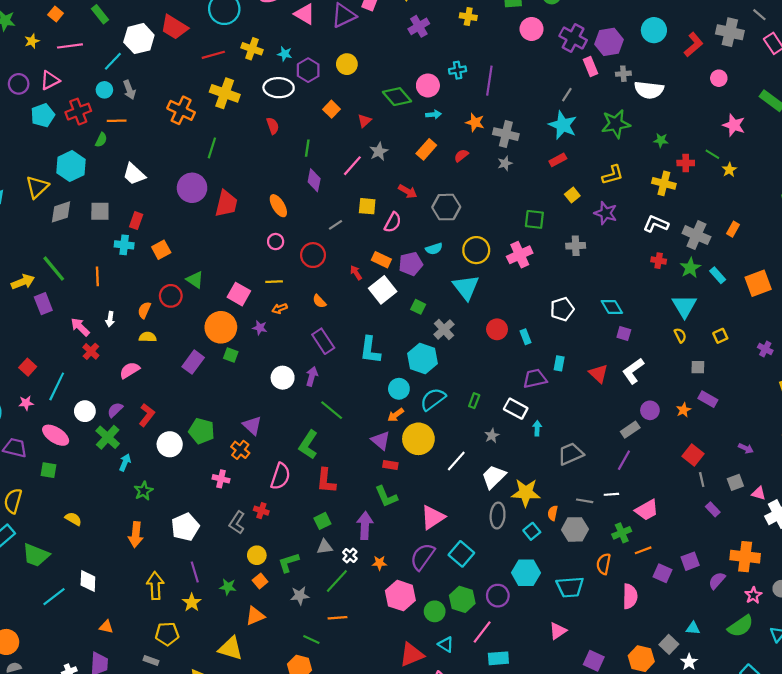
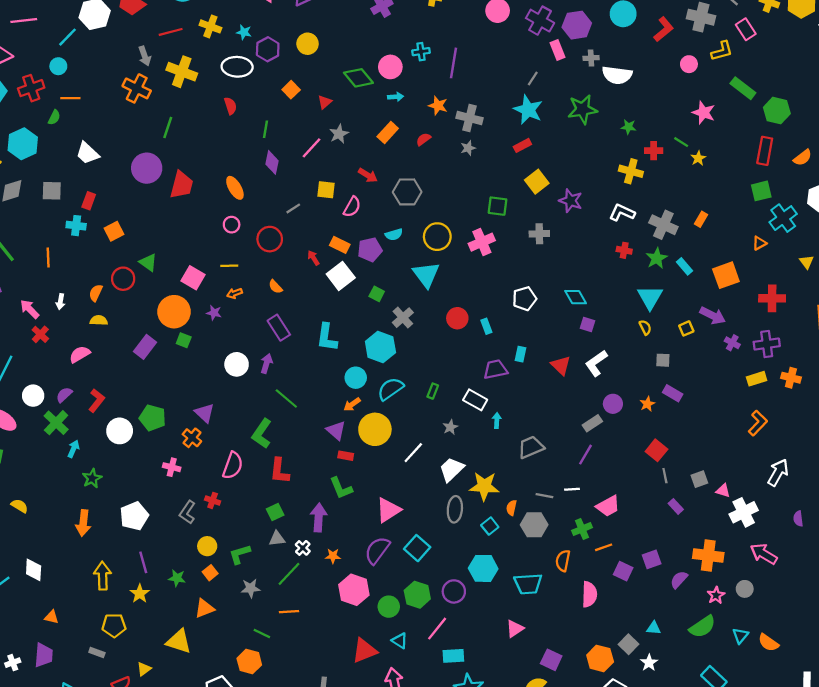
gray arrow: (129, 90) -> (145, 56), moved
yellow L-shape: (613, 175) -> (722, 51), moved
yellow square: (572, 195) -> (537, 182), size x1.5
purple arrow: (746, 448) -> (713, 316), moved, size x1.6

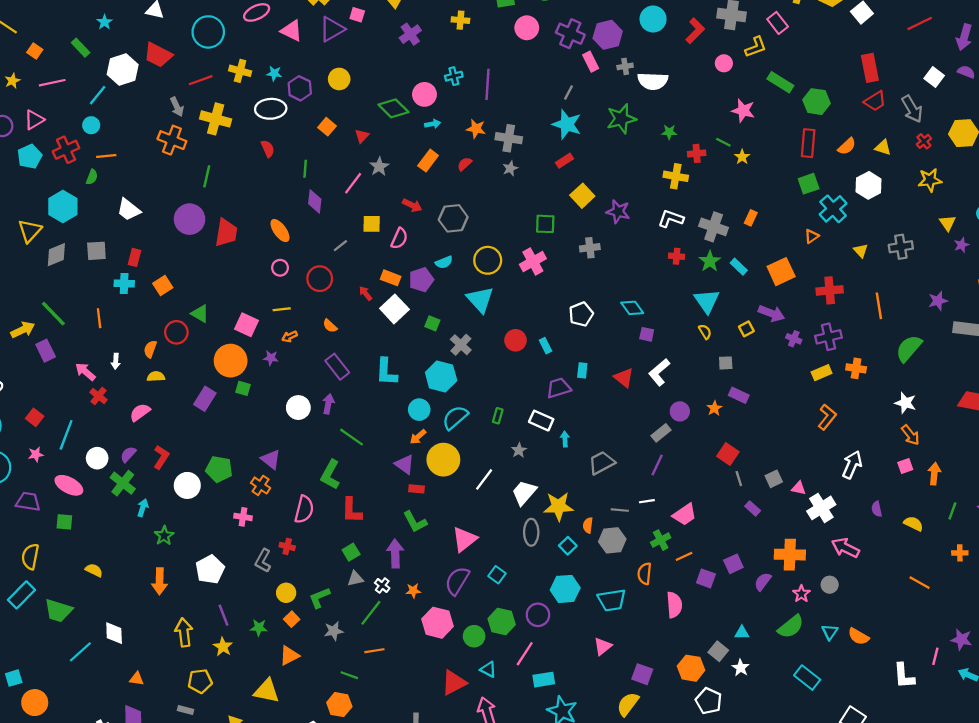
cyan square: (417, 548) -> (497, 575), size x0.7

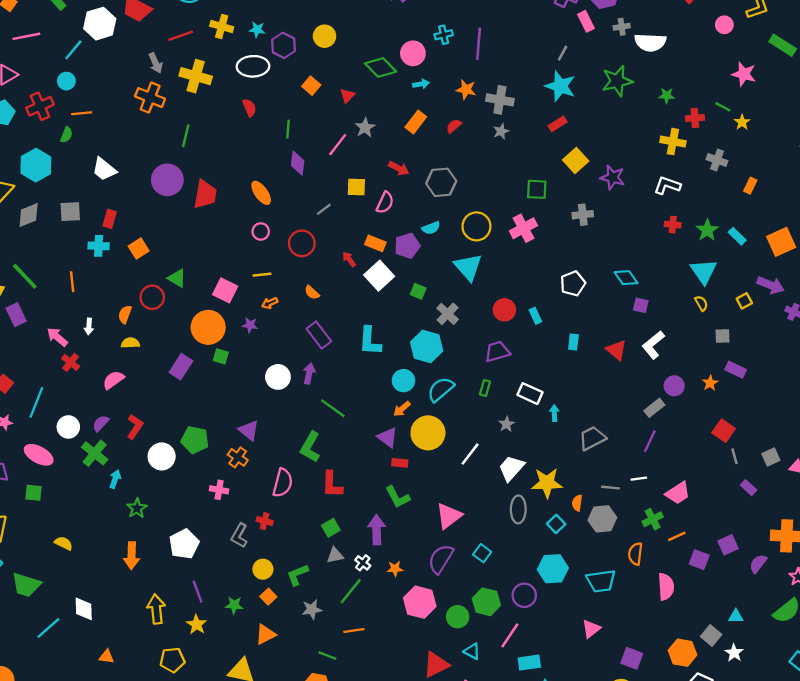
gray cross: (714, 227) -> (717, 160), moved, size x0.7
purple trapezoid: (559, 388) -> (497, 352), moved

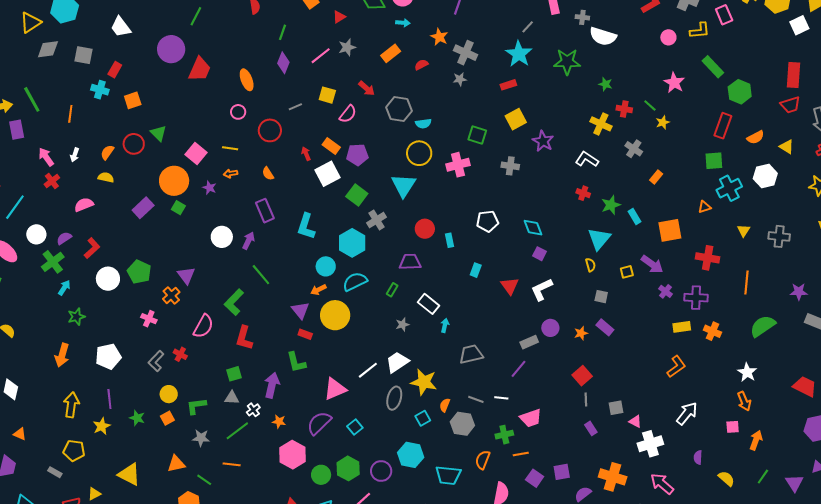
cyan semicircle: (431, 228) -> (423, 123), moved
green square: (418, 291) -> (357, 195), size x1.5
white line: (470, 454) -> (368, 370), moved
orange triangle: (265, 634) -> (176, 464), moved

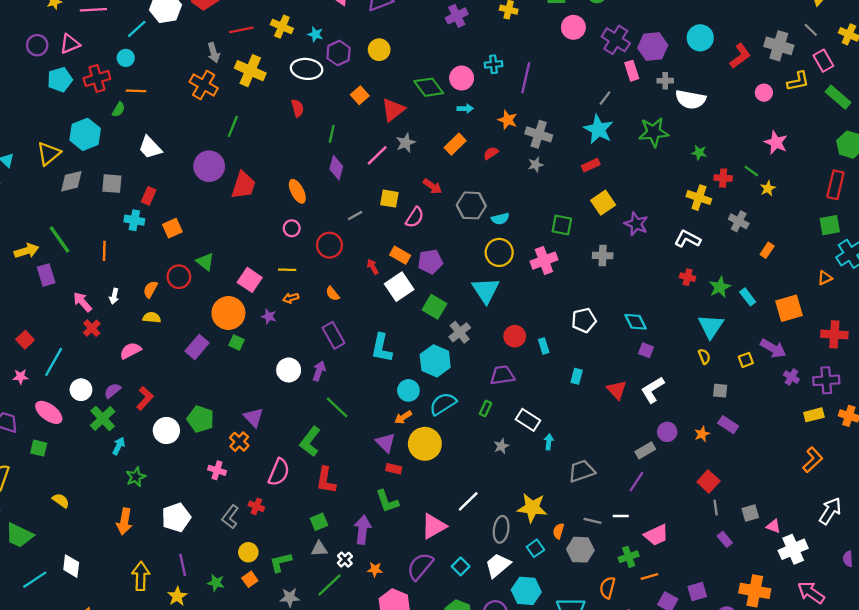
red triangle: (339, 17) -> (393, 110), size x1.6
green rectangle: (713, 67) -> (838, 97), moved
white trapezoid: (397, 362) -> (498, 565), moved

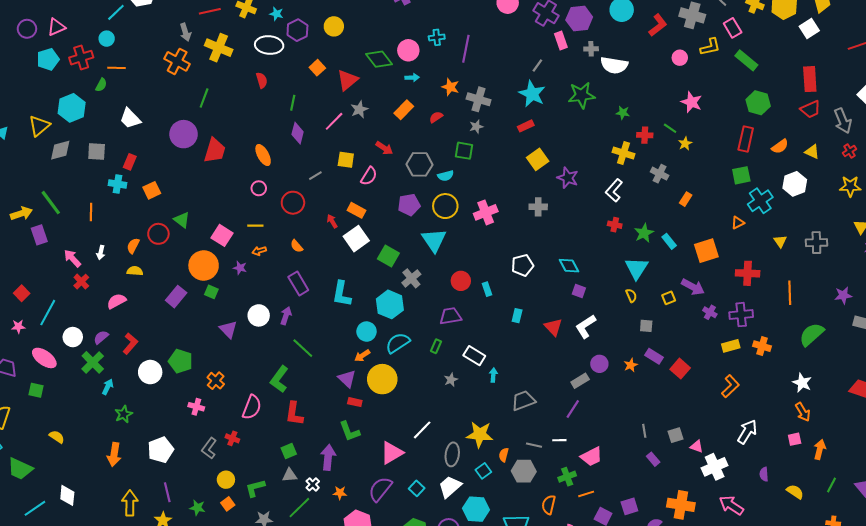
green square: (562, 225) -> (464, 151), moved
white L-shape: (688, 239) -> (614, 190), turned -75
purple pentagon: (430, 262) -> (409, 205), moved
purple triangle: (253, 417) -> (228, 329), moved
red square: (708, 481) -> (680, 369), moved

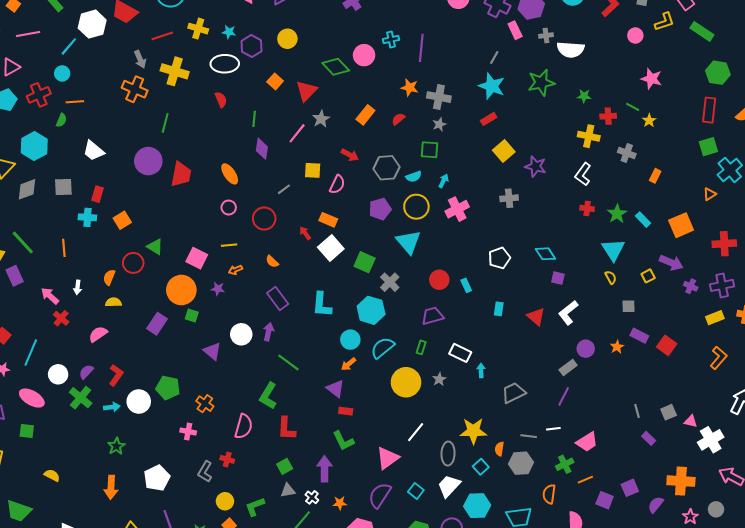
cyan arrow: (412, 78) -> (443, 181), moved, turned -56
yellow circle: (382, 379) -> (406, 382), moved
cyan arrow: (108, 387) -> (112, 407), moved, turned 63

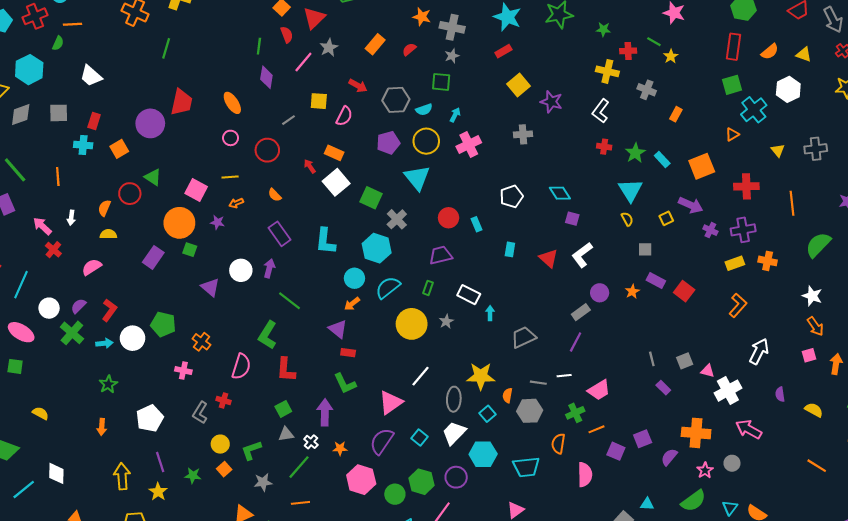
red semicircle: (221, 100) -> (287, 35), moved
purple circle: (148, 161) -> (150, 123), moved
orange arrow: (111, 487) -> (102, 427), size x0.7

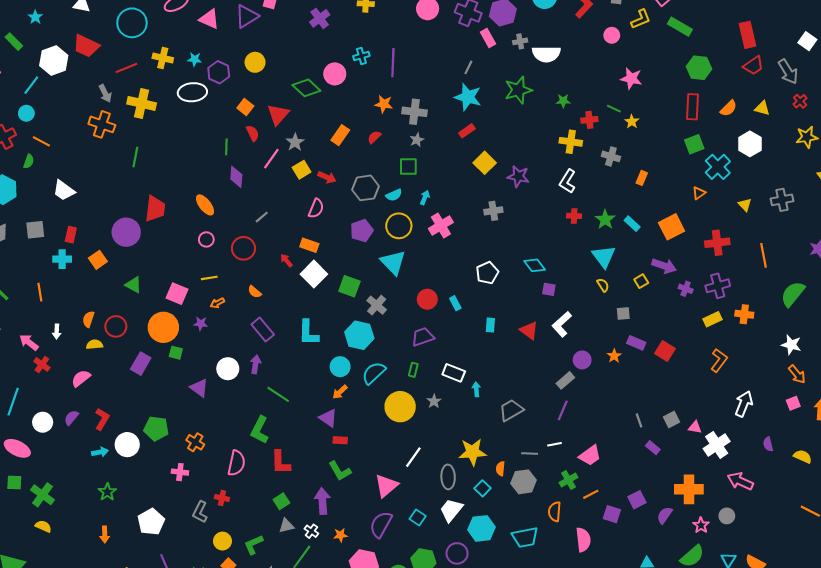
orange line: (73, 24) -> (41, 141), turned 36
yellow square: (319, 101) -> (302, 170), moved, turned -30
red circle: (130, 194) -> (116, 326), moved
green cross: (72, 333) -> (43, 495), moved

